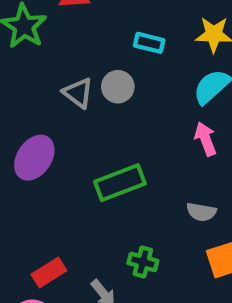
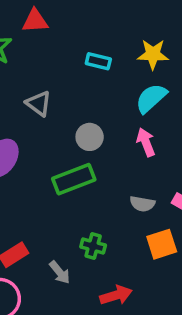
gray circle: (118, 87) -> (90, 137), moved

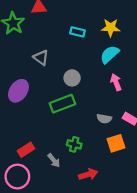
pink arrow: (146, 142) -> (116, 82), moved

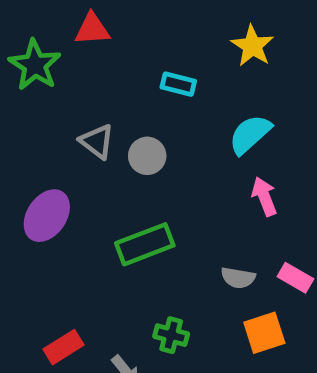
yellow star: (111, 28) -> (252, 46), moved, turned 30
gray circle: (72, 78) -> (147, 156), moved

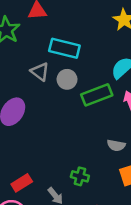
cyan rectangle: (178, 84) -> (64, 48), moved, size x1.6
green rectangle: (145, 244) -> (97, 95), moved

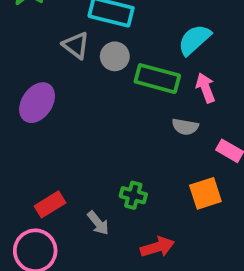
green rectangle: (97, 95) -> (157, 79), turned 36
gray semicircle: (116, 145) -> (185, 127), moved

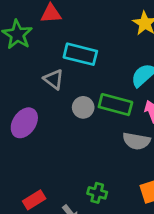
gray circle: (115, 56) -> (83, 107), moved
gray semicircle: (185, 127) -> (136, 141), size x1.4

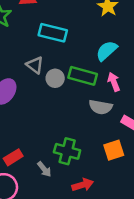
gray triangle: (54, 79) -> (35, 65), moved
green cross: (97, 193) -> (67, 151), size x1.5

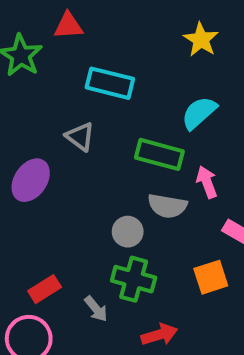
gray circle: (55, 78) -> (128, 232), moved
pink arrow: (114, 82) -> (207, 182), moved
gray semicircle: (101, 107) -> (167, 206), moved

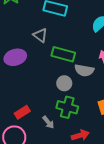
green rectangle: (159, 154) -> (63, 54), moved
purple ellipse: (31, 180) -> (15, 57), turned 40

